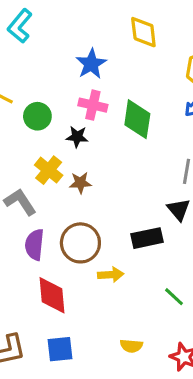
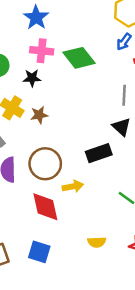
green diamond: (137, 119) -> (79, 58), turned -40
red diamond: (52, 295) -> (45, 207), moved
blue square: (60, 349) -> (39, 252), turned 30

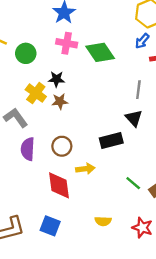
black star: (32, 78) -> (56, 79), moved
brown circle: (45, 164) -> (62, 146), size x0.7

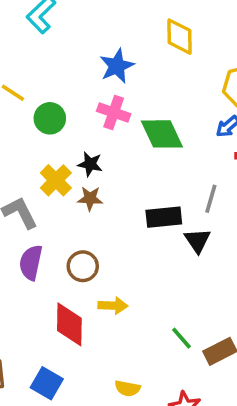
black rectangle: (111, 140) -> (164, 217), moved

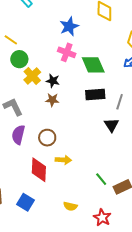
green circle: (50, 118) -> (19, 59), moved
yellow cross: (56, 180) -> (32, 76), moved
black rectangle: (164, 217) -> (95, 95), moved

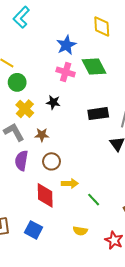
green diamond: (93, 65) -> (94, 67), moved
yellow cross: (32, 76) -> (25, 109), moved
brown star: (52, 100) -> (42, 135), moved
green line: (101, 179) -> (94, 200), moved

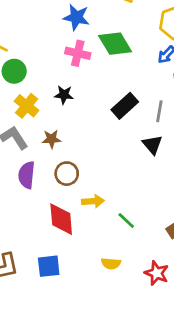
blue star: (66, 45) -> (76, 17), turned -30
black rectangle: (98, 114) -> (125, 106), turned -30
blue square: (34, 230) -> (49, 266), turned -30

